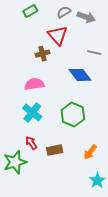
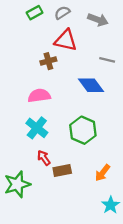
gray semicircle: (64, 12) -> (62, 13), moved
red triangle: (58, 35) -> (66, 40), turned -35
red arrow: (31, 143) -> (44, 158), moved

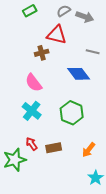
gray semicircle: (62, 13) -> (64, 11), moved
pink semicircle: (39, 96) -> (34, 83), turned -120
red arrow: (44, 158) -> (32, 144), moved

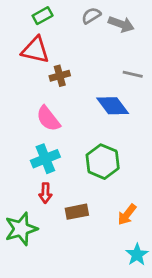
red triangle: (57, 35) -> (35, 50), moved
cyan cross: (32, 111) -> (45, 159), turned 30
red arrow: (32, 144) -> (45, 193), moved, turned -144

